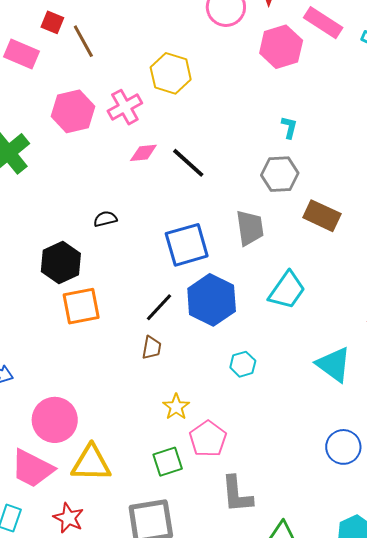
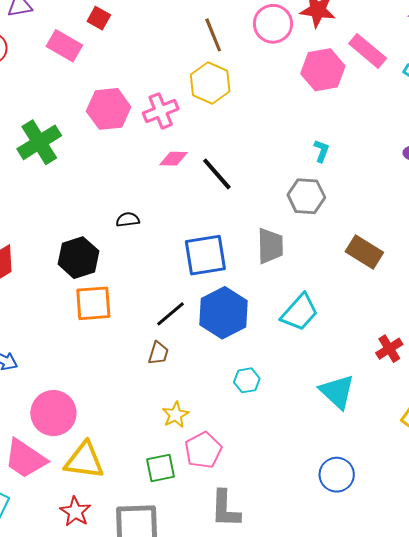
brown line: (83, 41) -> (213, 35), moved
brown rectangle: (322, 216) -> (364, 252), moved
red star: (69, 518) -> (75, 512), moved

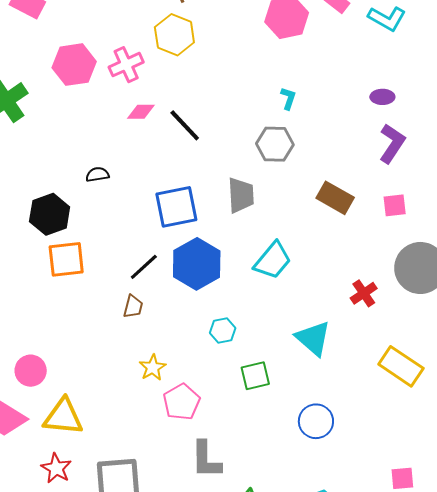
pink circle: (53, 413) -> (31, 371), size x0.7
green square: (161, 468) -> (255, 376), moved

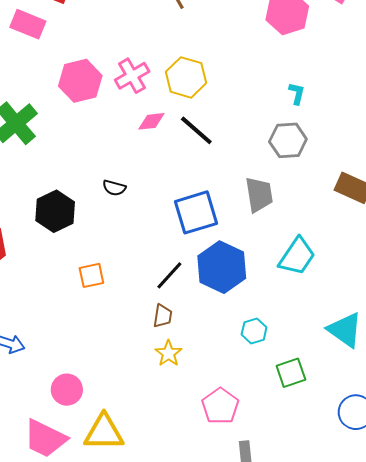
yellow hexagon: (174, 35) -> (186, 77), moved
black semicircle: (97, 174) -> (114, 188), turned -150
black hexagon: (50, 214) -> (55, 211), moved
orange square: (66, 259) -> (91, 275), size x0.7
yellow star: (153, 368) -> (168, 353), moved

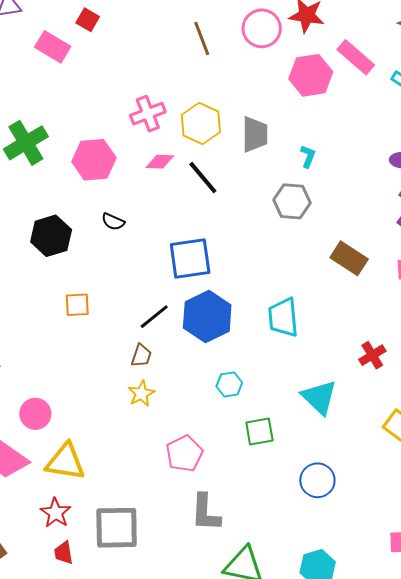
pink hexagon: (80, 81) -> (94, 160), moved
gray trapezoid: (259, 195) -> (255, 134), moved
cyan trapezoid: (297, 256) -> (283, 317), turned 132

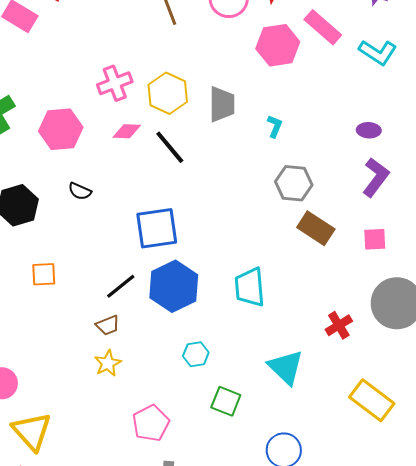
gray hexagon: (292, 201) -> (294, 183), moved
brown trapezoid: (141, 356) -> (108, 325), turned 50
green square: (259, 431) -> (226, 401), turned 32
yellow triangle: (65, 462) -> (32, 431), turned 39

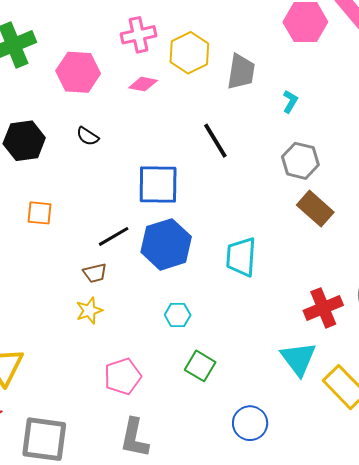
black line: (170, 147) -> (215, 141), moved
red cross: (339, 325) -> (323, 308), size x1.4
cyan triangle: (286, 367) -> (298, 359), moved

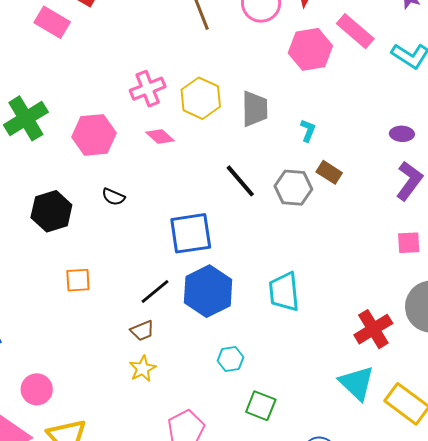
pink diamond: (143, 84) -> (160, 137), turned 40
gray hexagon: (300, 161) -> (293, 188), moved
brown rectangle: (315, 209) -> (329, 172), moved, size x0.7

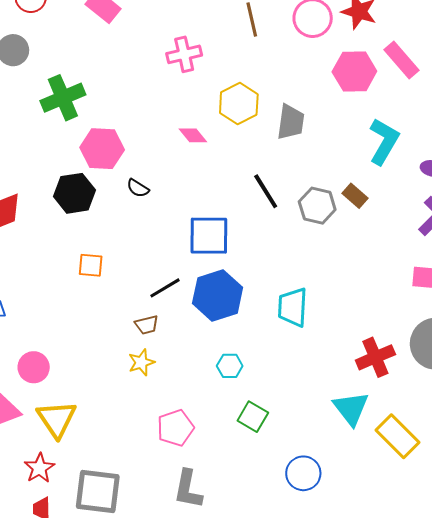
pink cross: (148, 89) -> (184, 54), moved
cyan L-shape: (308, 130) -> (384, 141), moved, size x2.0
pink hexagon: (94, 135) -> (102, 149), moved

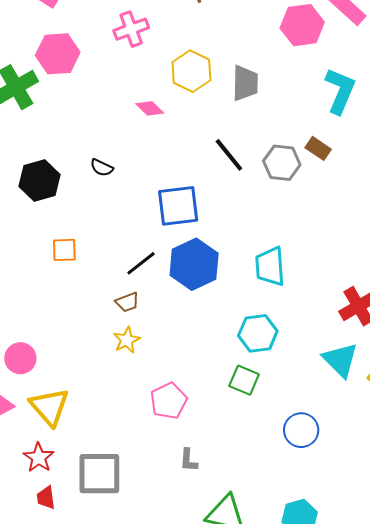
pink hexagon: (102, 149) -> (58, 54), moved
cyan hexagon: (230, 366) -> (258, 333), moved, size x1.5
gray L-shape: (188, 489) -> (189, 460), size x0.6

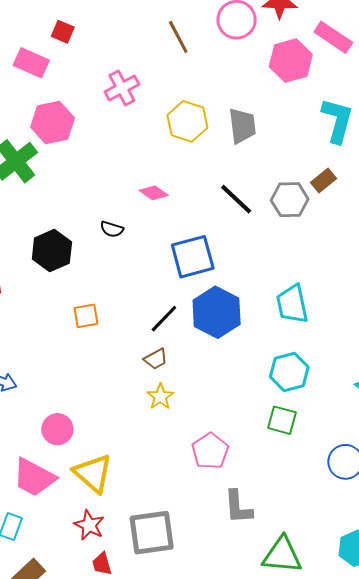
pink diamond: (150, 108) -> (154, 193), moved
brown rectangle: (318, 148) -> (323, 180), turned -65
gray L-shape: (189, 460) -> (238, 507), size x1.5

